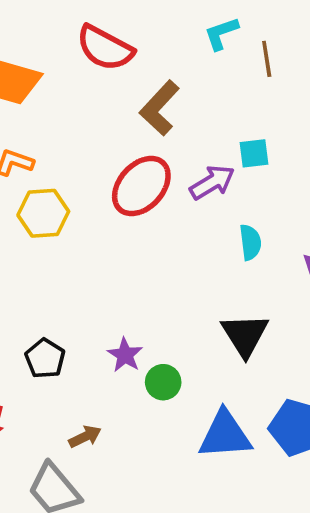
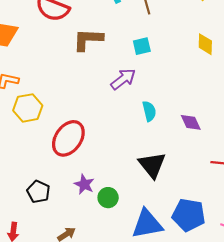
brown L-shape: (160, 108) -> (88, 40), turned 56
cyan square: (254, 153) -> (142, 46), moved
red ellipse: (141, 186) -> (68, 138), moved

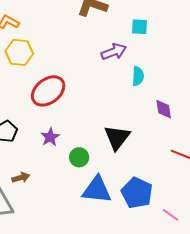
cyan semicircle: (149, 111) -> (138, 76), moved
green circle: (108, 198) -> (79, 157), moved

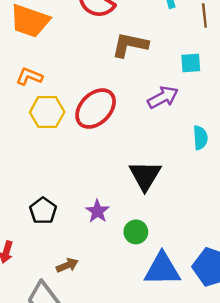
cyan semicircle: (138, 76) -> (200, 138), moved
red ellipse: (48, 91) -> (96, 109), moved
black triangle: (117, 138) -> (145, 176), moved

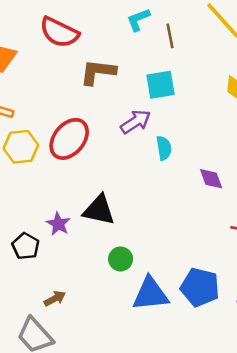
cyan square: (191, 63) -> (160, 85), size x1.4
cyan semicircle: (200, 138) -> (164, 148), moved
black triangle: (145, 176) -> (99, 210), moved, turned -44
purple star: (97, 211) -> (58, 224), moved

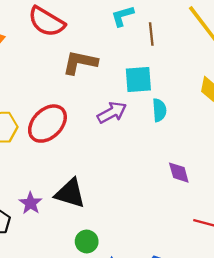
cyan semicircle: (164, 148) -> (159, 110), moved

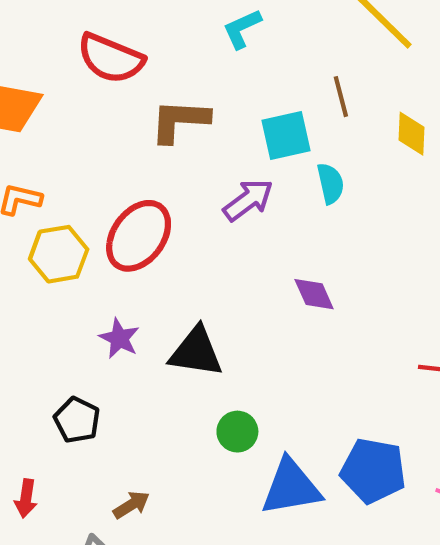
brown line: (151, 34) -> (341, 97), moved
purple diamond: (179, 173) -> (314, 294), moved
purple star: (31, 203) -> (119, 338), moved

